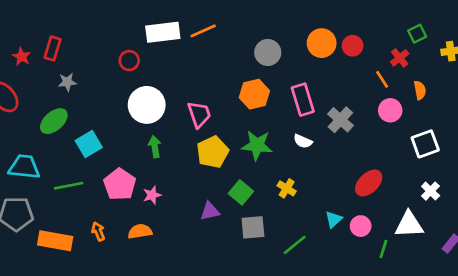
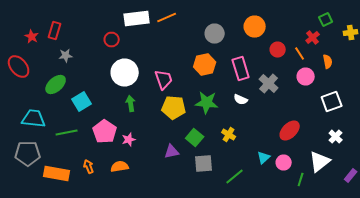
red circle: (353, 46) -> (278, 50), moved
yellow pentagon: (213, 152) -> (174, 108), turned 30
white triangle: (409, 225) -> (320, 162), turned -35

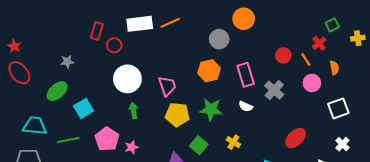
orange circle: (255, 26) -> (244, 19), moved
red rectangle: (55, 30) -> (97, 31), moved
red star: (32, 36) -> (14, 46), moved

